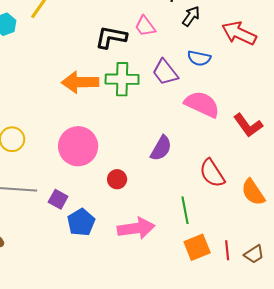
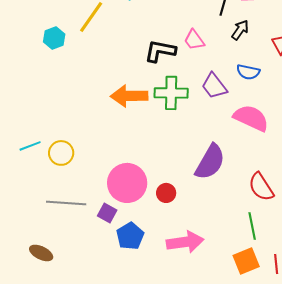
pink circle: (78, 146) -> (127, 183), moved
purple semicircle: (161, 148) -> (210, 162), size x1.4
green line: (185, 210) -> (252, 226), moved

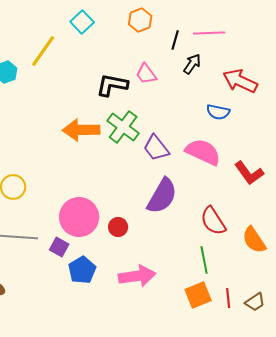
blue semicircle: (248, 72) -> (218, 112), moved
purple trapezoid: (214, 86) -> (156, 148), moved
green cross: (171, 93) -> (123, 127), turned 36

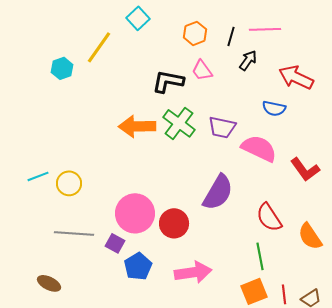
orange hexagon: (140, 20) -> (195, 33), moved
purple trapezoid: (156, 148) -> (222, 127), moved, turned -40
red circle: (118, 227) -> (174, 223), size x1.5

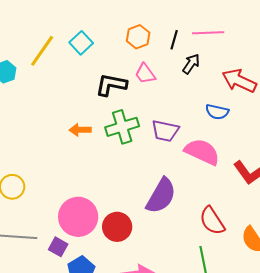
cyan square: (138, 18) -> (81, 43), moved
green cross: (179, 123) -> (122, 127), turned 36
orange arrow: (137, 126) -> (80, 130), size x0.6

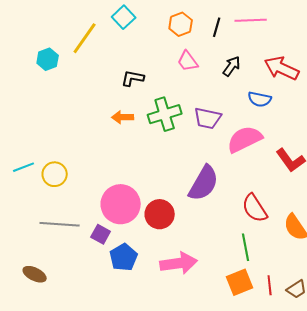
cyan square: (81, 43) -> (124, 17), moved
black arrow: (191, 64) -> (232, 66), moved
black L-shape: (111, 85) -> (133, 78), moved, size x0.7
pink semicircle: (202, 152) -> (245, 139), turned -51

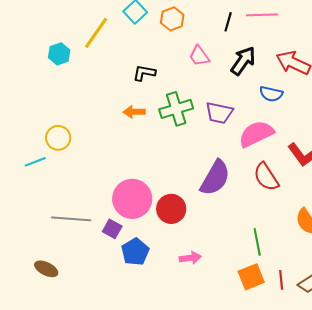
orange hexagon: (181, 24) -> (172, 19), moved
black arrow: (232, 66) -> (243, 61), size x1.4
yellow circle: (55, 174) -> (58, 138), moved
red semicircle: (255, 208) -> (266, 177), moved
pink arrow: (179, 263) -> (190, 258), size x0.6

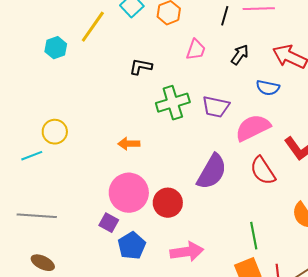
pink trapezoid: (199, 56) -> (196, 50), turned -125
black arrow: (243, 61) -> (240, 55), size x0.7
orange arrow: (134, 112) -> (129, 144), moved
gray line: (71, 219) -> (37, 216), moved
pink arrow: (190, 258) -> (187, 252), size x1.5

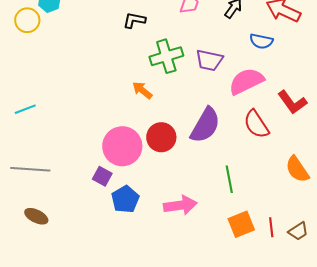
yellow circle: (55, 132) -> (27, 20), moved
orange arrow: (129, 144) -> (142, 90), moved, turned 40
red circle: (168, 203) -> (161, 137), moved
green line: (254, 236) -> (229, 179), moved

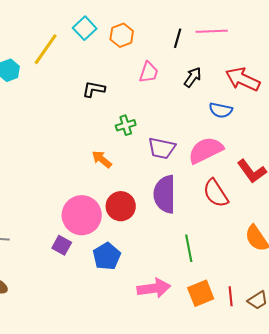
green cross: (166, 56) -> (126, 125), size x0.6
purple trapezoid: (209, 60) -> (162, 148), moved
purple semicircle: (205, 125) -> (165, 194), turned 150
blue pentagon: (125, 199) -> (107, 256), moved
pink arrow: (180, 205) -> (154, 288), moved

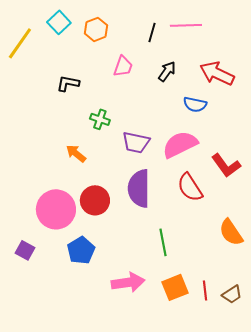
green cross: (126, 125) -> (100, 119), turned 36
purple square: (62, 245) -> (25, 250), moved

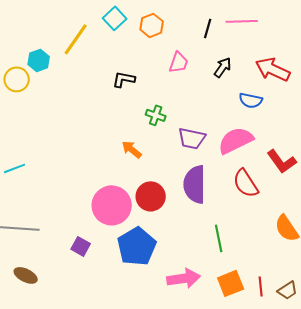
blue pentagon: (81, 250) -> (137, 246), size x1.4

